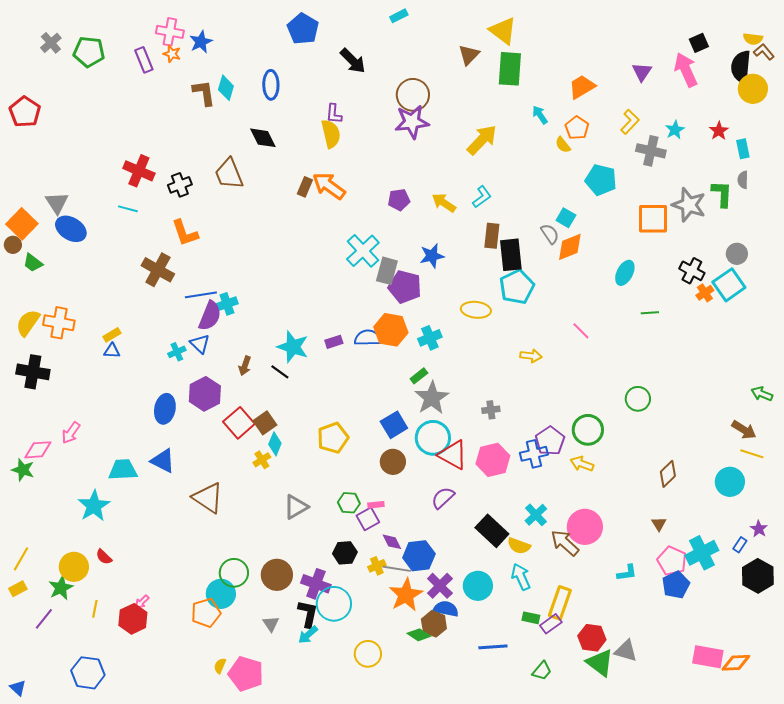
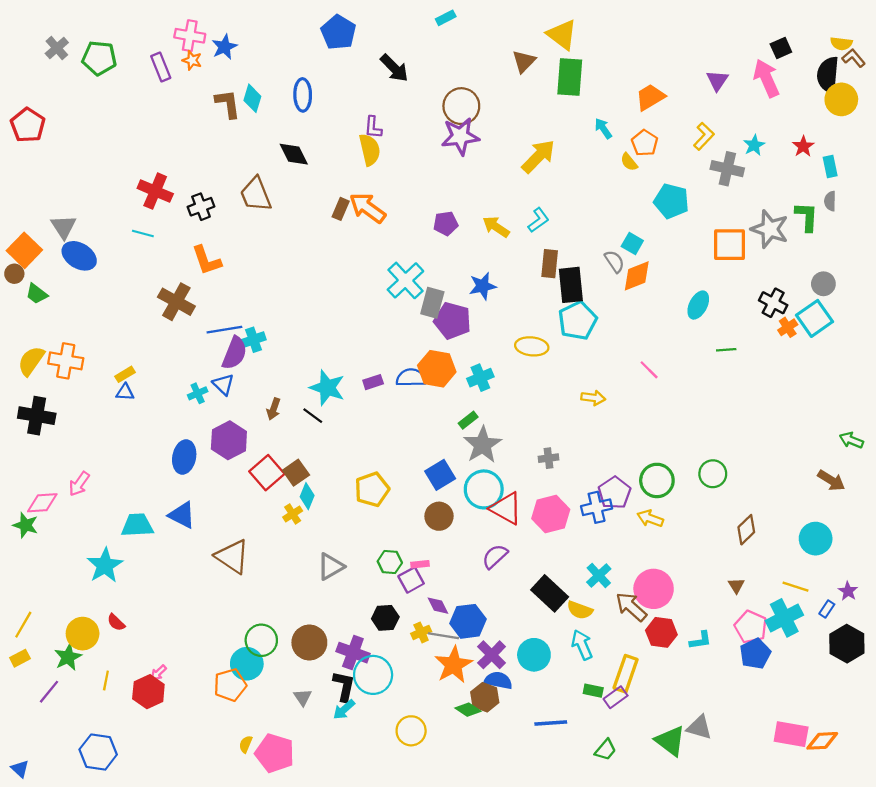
green circle: (638, 399) -> (713, 474), moved
yellow line: (752, 454) -> (795, 587), moved
red hexagon: (592, 638) -> (661, 632), moved

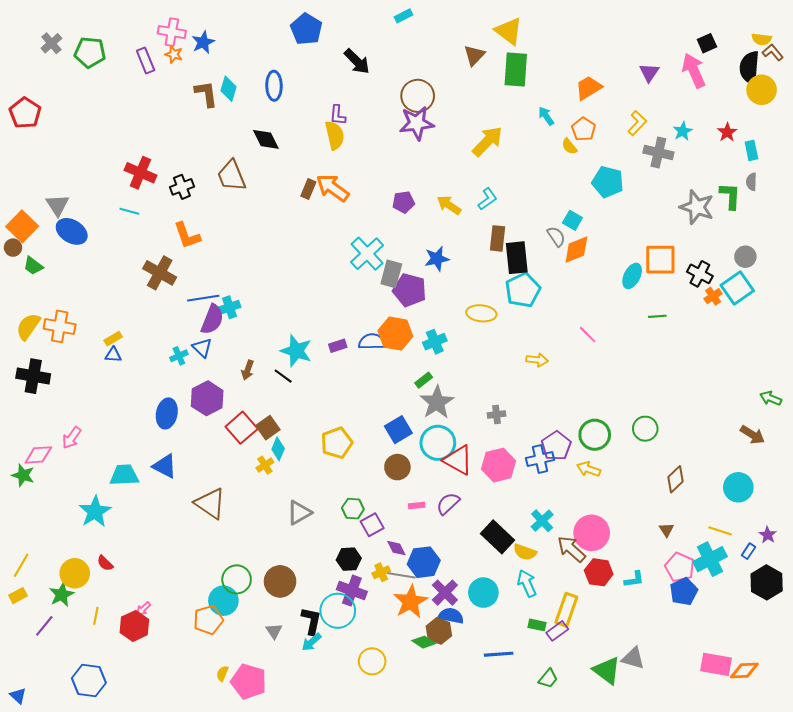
orange square: (730, 245) -> (660, 260), moved
pink rectangle: (420, 564) -> (417, 506), moved
purple cross: (353, 653) -> (352, 591), moved

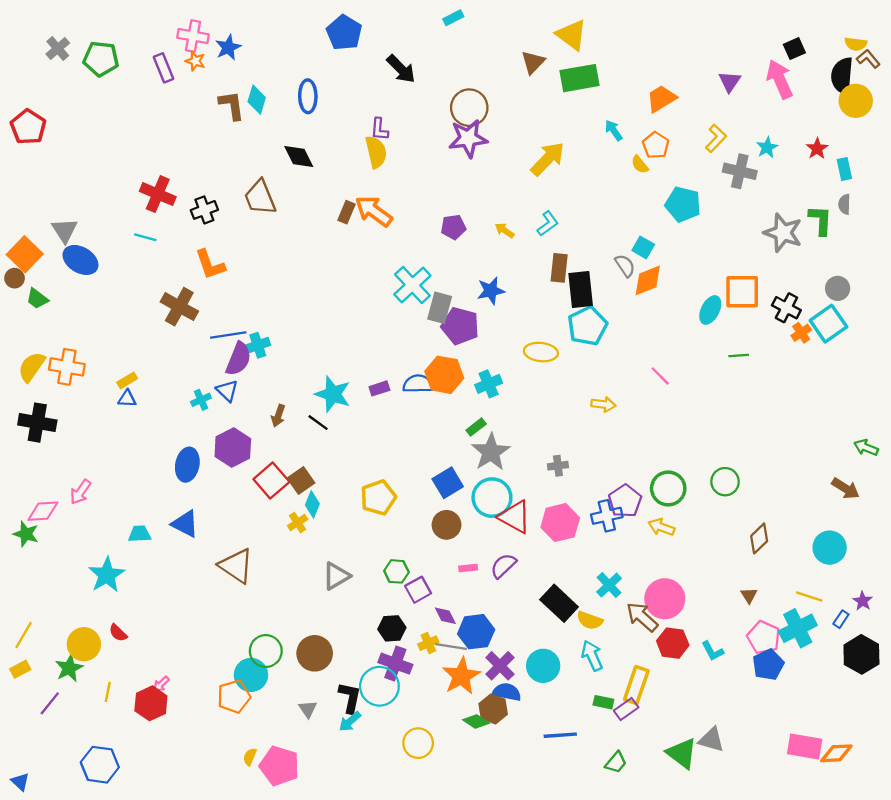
green rectangle: (516, 70) -> (580, 78), turned 76
yellow arrow: (449, 205) -> (504, 230), size x0.7
cyan trapezoid: (124, 475) -> (140, 534), size x0.7
cyan L-shape: (634, 579) -> (713, 651), turned 70

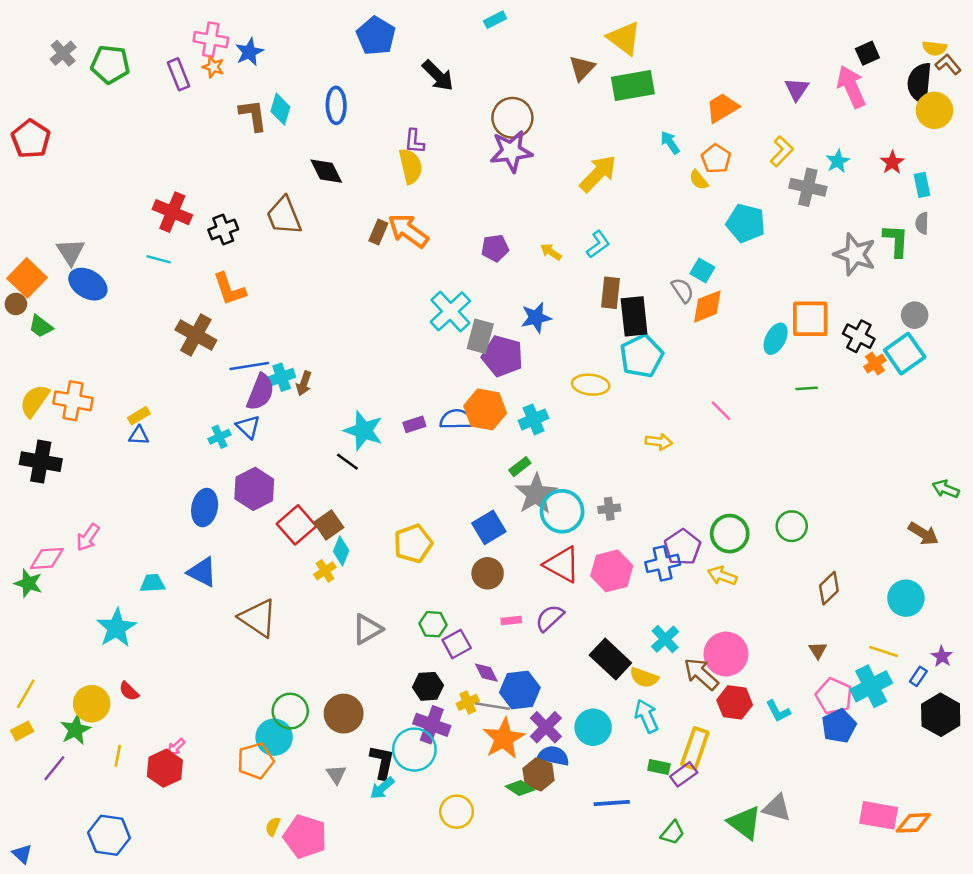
brown arrow: (278, 416) -> (304, 383), moved
cyan circle: (492, 498) -> (562, 511), moved

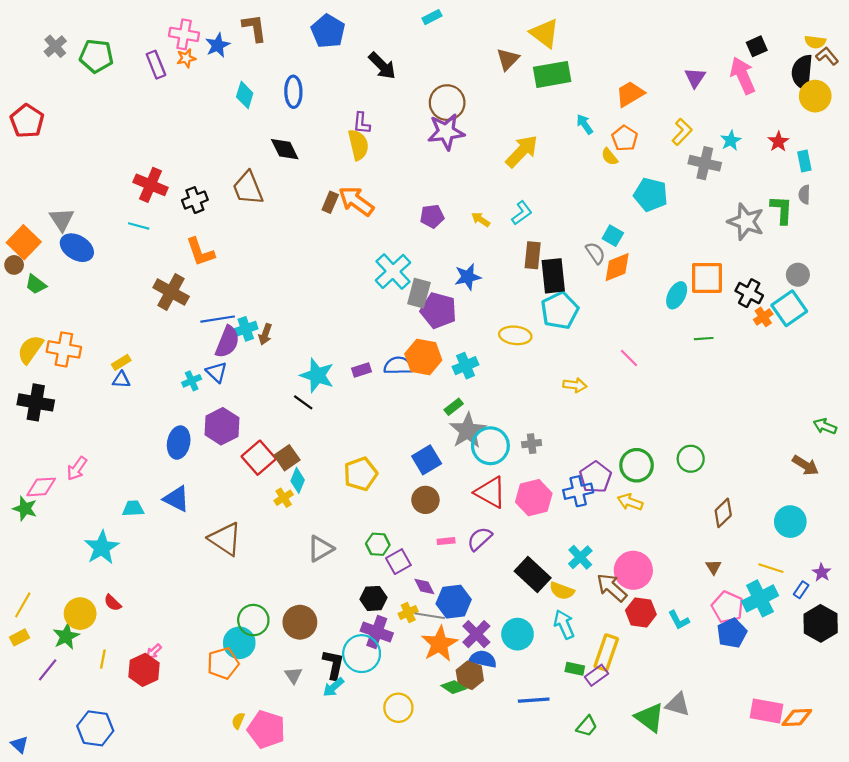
orange star: (213, 67) -> (186, 58), turned -30
brown L-shape: (253, 115) -> (254, 28), moved

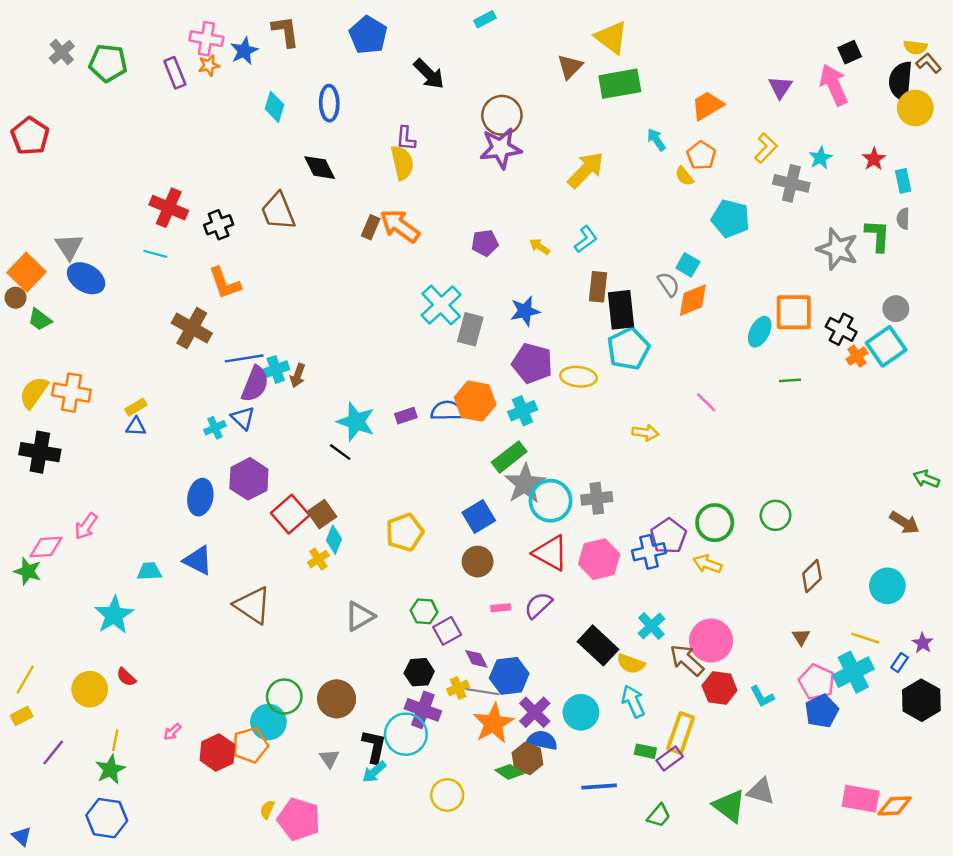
purple pentagon: (438, 310) -> (532, 363), moved
green rectangle: (454, 407) -> (509, 457), size x1.6
gray cross: (532, 444) -> (597, 498), size x1.4
green star: (66, 636) -> (110, 769), moved
red hexagon: (144, 670) -> (217, 752), moved

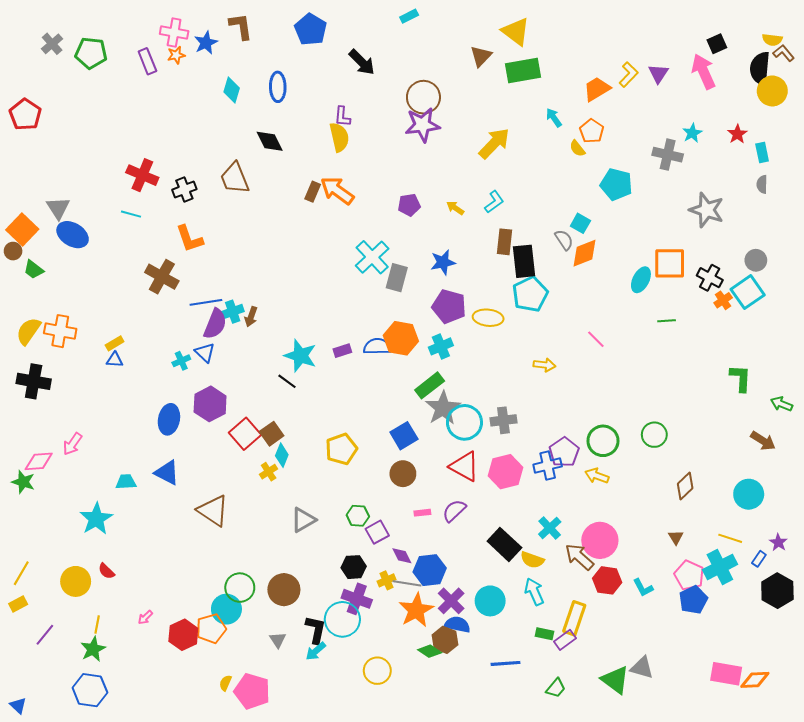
yellow L-shape: (766, 148) -> (629, 75), moved
green L-shape: (878, 236) -> (740, 378), moved

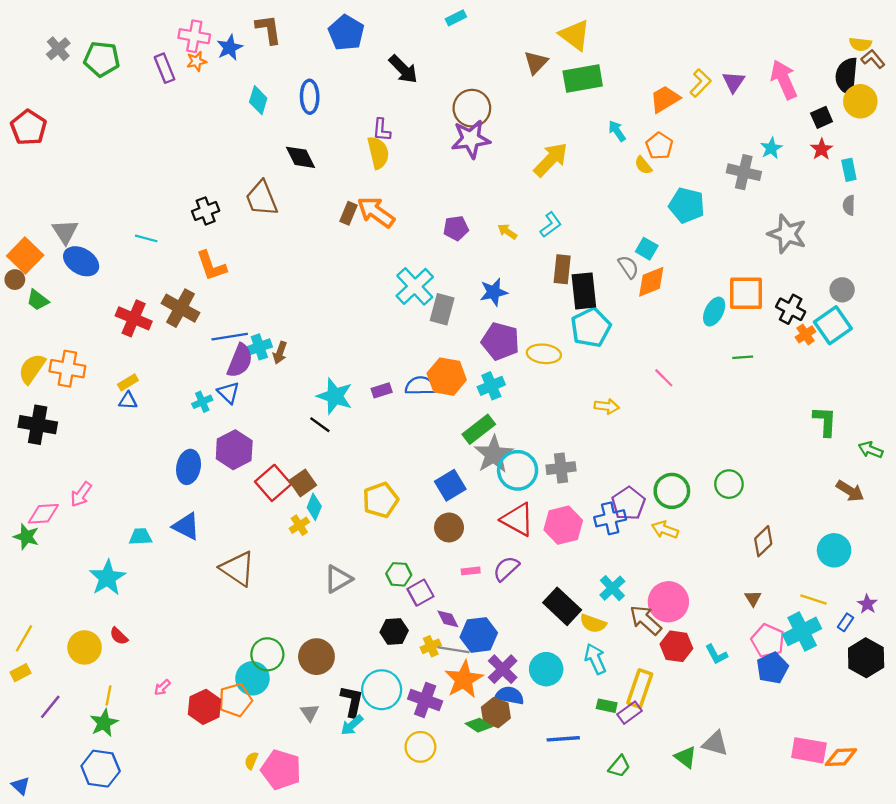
black square: (717, 44) -> (822, 117), moved
red cross: (142, 175) -> (134, 318), moved
purple cross: (357, 599) -> (425, 700), moved
green triangle: (615, 680) -> (686, 757), size x0.7

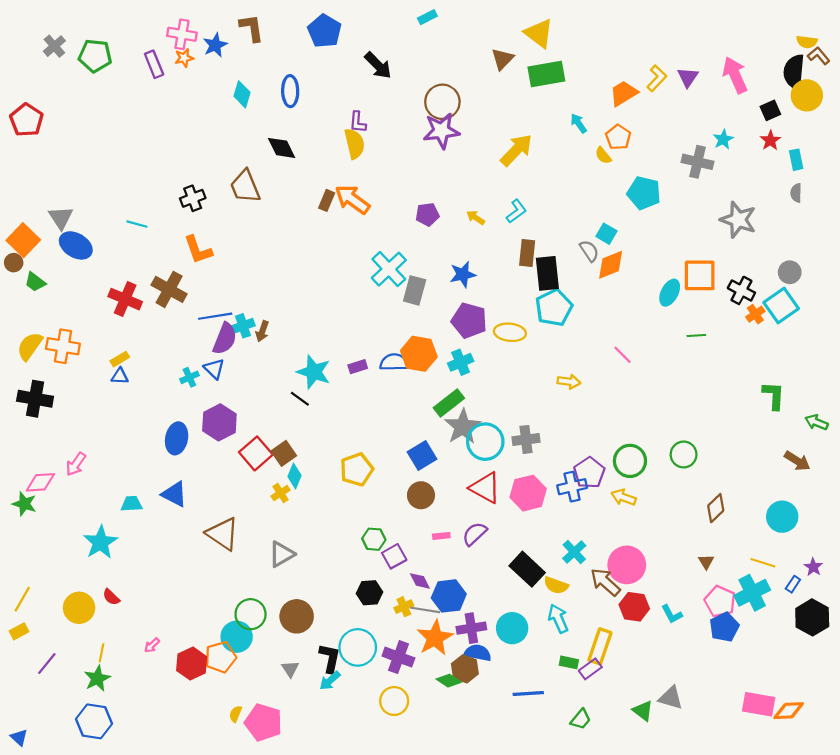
gray triangle: (338, 579) -> (282, 554), moved
purple cross: (503, 669) -> (471, 628), turned 36

